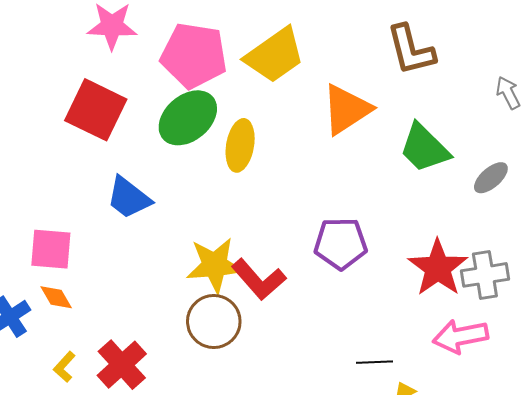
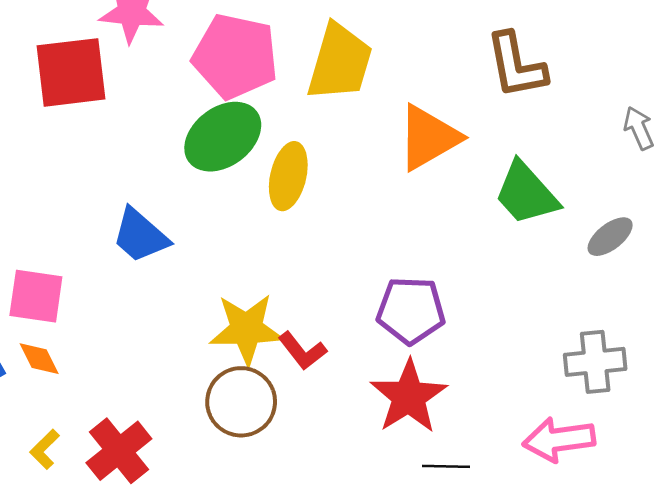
yellow trapezoid: (275, 55) -> (340, 62), turned -42
red square: (96, 110) -> (71, 72), moved, turned -36
red star: (438, 268) -> (409, 397), moved
red L-shape: (259, 279) -> (302, 351), size x0.7

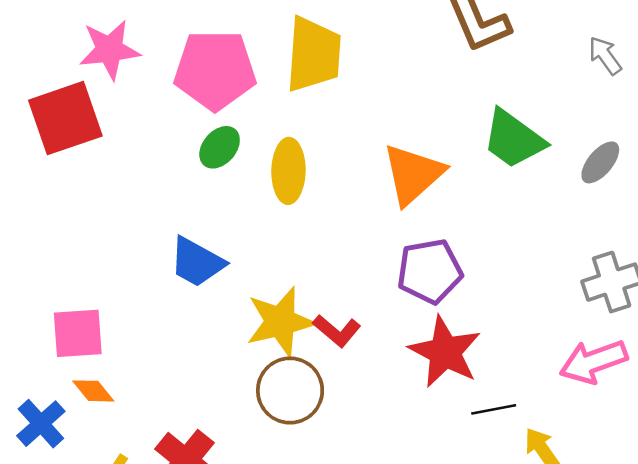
green ellipse: (223, 137) -> (220, 147), size x0.6
orange triangle: (428, 138) -> (413, 174), moved
blue trapezoid: (140, 236) -> (197, 262), moved

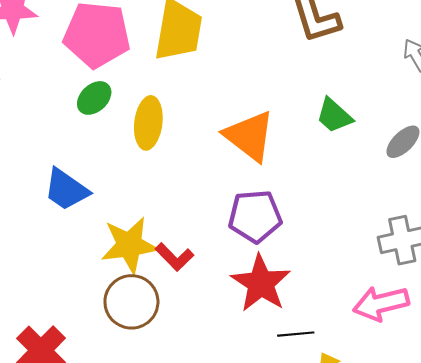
green trapezoid: (514, 139) -> (334, 116), size x0.7
orange triangle: (413, 174) -> (249, 136), turned -46

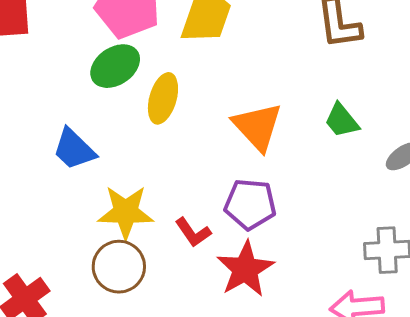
green ellipse: (94, 98) -> (115, 66), size x1.4
red L-shape: (174, 257) -> (193, 232), moved

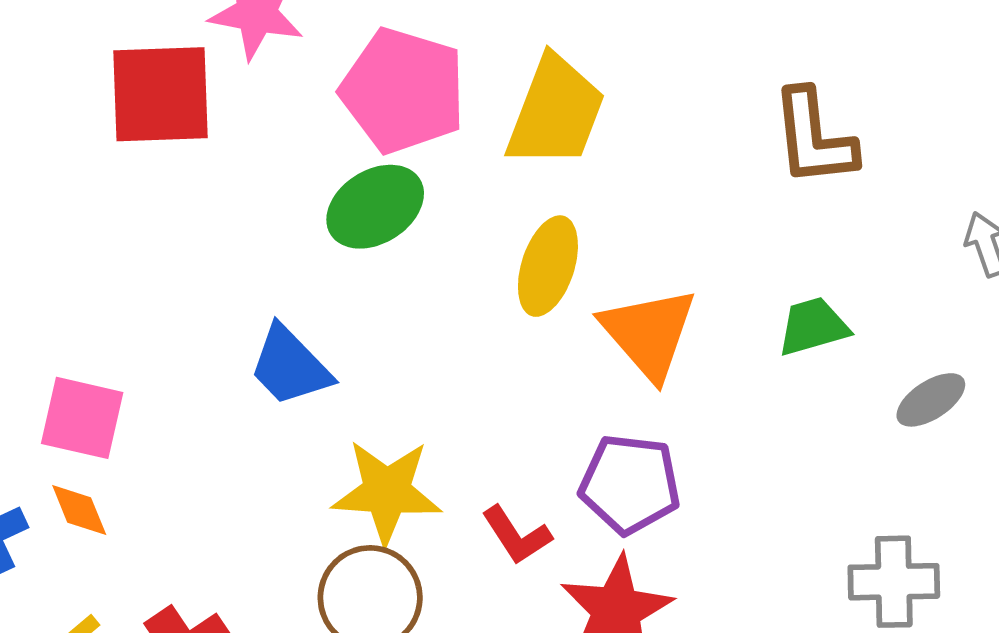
yellow ellipse: (163, 98) -> (548, 266), moved
green trapezoid: (342, 120) -> (813, 326), turned 111

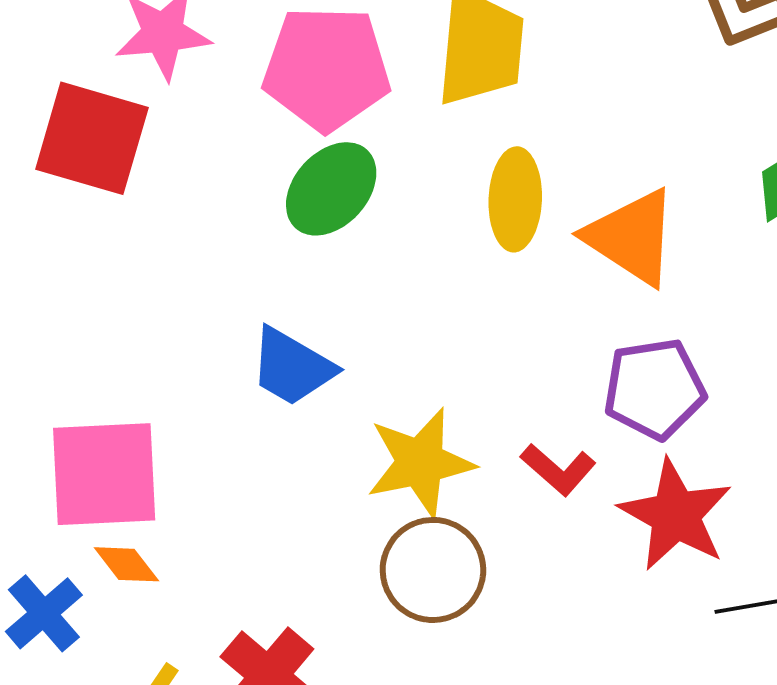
red square: (160, 94) -> (92, 138), turned 34
pink square: (82, 418) -> (104, 474), size x1.4

